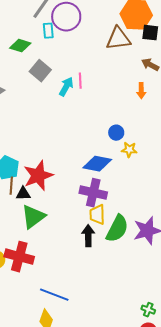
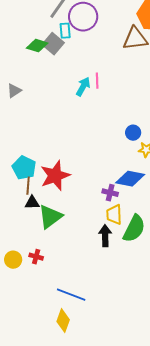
gray square: (40, 71) -> (53, 44), moved
blue diamond: (97, 164) -> (130, 179), moved
purple cross: (93, 193) -> (110, 193), size x0.6
black triangle: (23, 194) -> (32, 203), moved
red cross: (19, 257) -> (36, 257), size x0.5

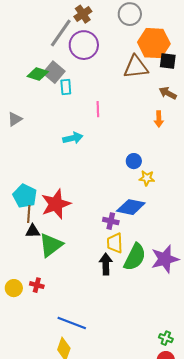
cyan rectangle: (65, 31) -> (66, 87), moved
cyan arrow: (83, 87) -> (73, 138), moved, turned 48

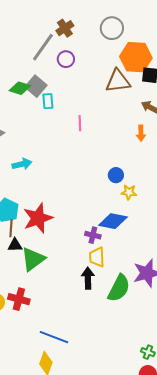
purple circle: (84, 45) -> (66, 59), size x0.6
cyan arrow: (73, 138) -> (22, 164), moved
green semicircle: (135, 257) -> (119, 288), moved
red cross: (37, 285) -> (19, 299), size x1.5

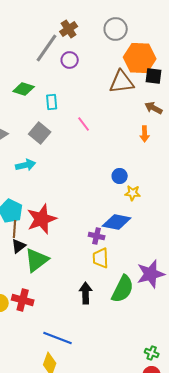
gray square: (36, 86) -> (40, 133), moved
pink line: (80, 123) -> (84, 124), turned -35
black triangle: (15, 245) -> (19, 246), turned -35
black arrow: (88, 278) -> (86, 293), moved

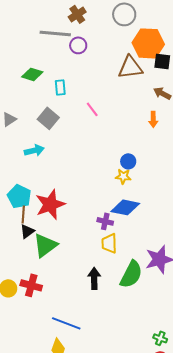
gray line: (47, 48) -> (55, 33), turned 60
yellow star: (133, 193) -> (123, 176), moved

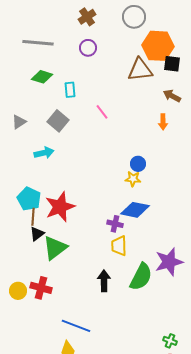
gray line: (55, 33) -> (38, 43), moved

